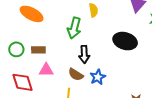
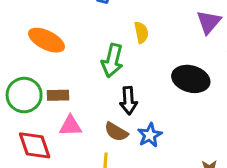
green circle: (16, 49) -> (24, 95), size x1.5

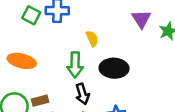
black ellipse: (191, 79) -> (114, 68), moved
black arrow: (128, 101) -> (82, 94), moved

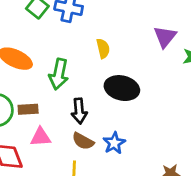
green arrow: (75, 65) -> (59, 74), moved

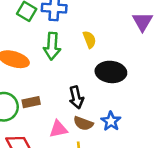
green arrow: (59, 74) -> (52, 46), moved
pink triangle: (41, 137) -> (58, 129), moved

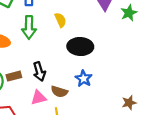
black arrow: (76, 97) -> (39, 72), moved
blue star: (111, 121) -> (84, 79), moved

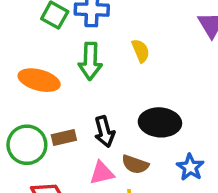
black ellipse: (80, 46) -> (160, 122), moved
blue star: (84, 79) -> (190, 167), moved

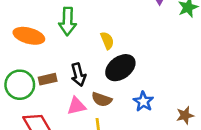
yellow semicircle: (141, 51) -> (107, 41), moved
black ellipse: (160, 122) -> (120, 68), turned -40

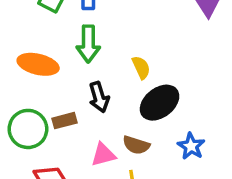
black arrow: (78, 75) -> (99, 97), moved

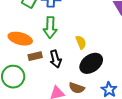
brown rectangle: (64, 121) -> (35, 56), moved

